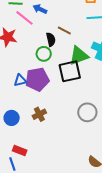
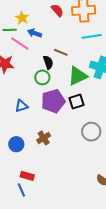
black square: (70, 71) -> (76, 101), moved, size x0.7
purple pentagon: (37, 79) -> (53, 101), moved

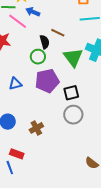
green triangle: (78, 76) -> (73, 57), turned -45
black square: (76, 101) -> (71, 93), moved
gray circle: (91, 132) -> (73, 115), moved
brown cross: (44, 138) -> (36, 128), moved

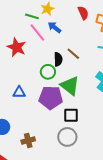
green triangle: (73, 57) -> (70, 86), moved, turned -30

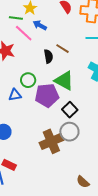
green circle: (48, 72) -> (28, 80), moved
black square: (71, 115) -> (70, 110), turned -35
brown cross: (28, 140) -> (51, 141), moved, size x1.6

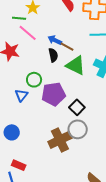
blue arrow: (40, 25) -> (55, 40), moved
green triangle: (64, 81) -> (76, 65), moved
blue triangle: (15, 95) -> (21, 95), turned -40

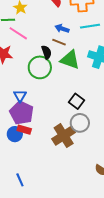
blue arrow: (55, 40) -> (62, 29), moved
green circle: (34, 80) -> (40, 67), moved, size x1.5
purple pentagon: (53, 94) -> (22, 113), moved, turned -30
red rectangle: (19, 165) -> (24, 130), moved

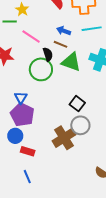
pink line: (18, 33) -> (31, 37), moved
red rectangle: (24, 130) -> (28, 151), moved
blue line: (20, 180) -> (27, 177), moved

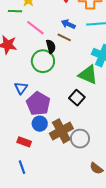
green triangle: (71, 62) -> (88, 75), moved
purple pentagon: (22, 115) -> (38, 104), moved
gray circle: (80, 125) -> (80, 139), moved
blue circle: (15, 136) -> (40, 124), moved

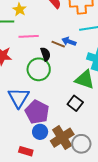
blue arrow: (68, 24) -> (69, 41), moved
pink line: (35, 28) -> (29, 36), turned -36
blue triangle: (21, 88) -> (19, 98), size x1.6

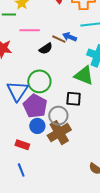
black semicircle: (46, 54) -> (46, 49), turned 72
green circle: (39, 69) -> (39, 81), moved
black square: (75, 103) -> (74, 99), turned -35
gray circle: (81, 144) -> (58, 116), moved

